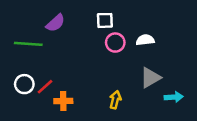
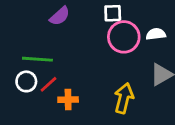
pink circle: (115, 43) -> (124, 37), size x1.5
green line: (28, 44) -> (37, 59), moved
yellow arrow: (115, 100) -> (124, 98), size x1.5

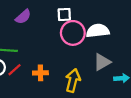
white semicircle: (156, 34) -> (98, 31), size x1.5
orange cross: (68, 100) -> (40, 73), moved

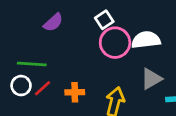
white square: (64, 15) -> (104, 20), turned -32

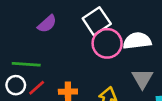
white square: (104, 20) -> (97, 21), size x1.5
gray triangle: (151, 79) -> (142, 79), turned -30

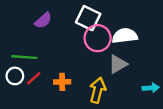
white square: (97, 21) -> (88, 18), turned -30
gray triangle: (142, 79) -> (118, 64), moved, turned 30

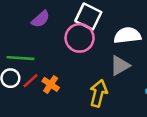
pink circle: (98, 38) -> (80, 38), moved
orange cross: (62, 82) -> (51, 84), moved, turned 35

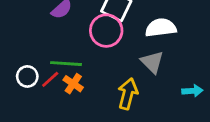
green line: (20, 58) -> (66, 64), moved
gray triangle: (120, 66) -> (152, 62), turned -45

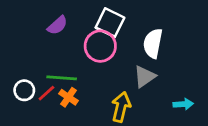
white semicircle: (161, 28) -> (153, 43), turned -72
gray triangle: (152, 62) -> (145, 76), turned 40

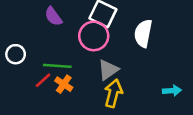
purple semicircle: (57, 25) -> (53, 16), turned 96
gray triangle: (145, 76) -> (108, 70), moved
white circle: (24, 90) -> (16, 54), moved

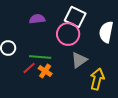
purple semicircle: (53, 16) -> (37, 19), turned 119
yellow arrow: (113, 93) -> (97, 79), moved

